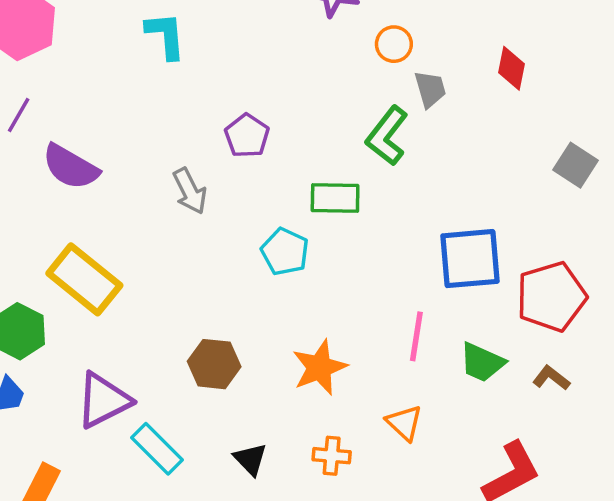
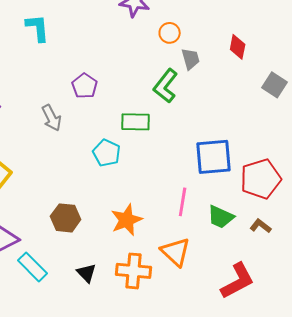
gray square: (575, 165) -> (275, 85), moved
orange triangle: (404, 423) -> (176, 252), size x1.4
orange cross: (332, 456) -> (134, 271), size x1.6

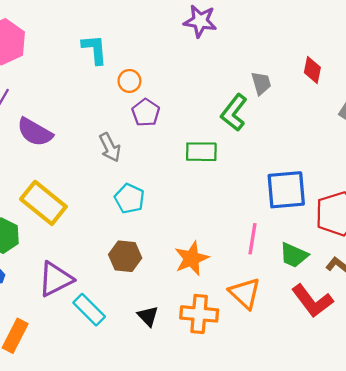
orange circle: (170, 33) -> (129, 81), moved
cyan pentagon: (107, 153) -> (129, 199), moved
red L-shape: (238, 281) -> (312, 301), moved, turned 81

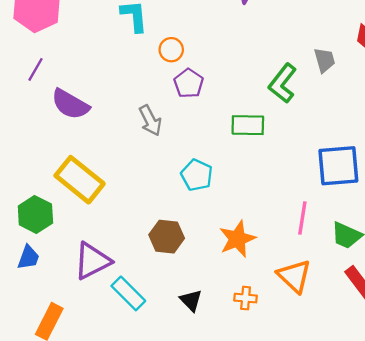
gray trapezoid: (261, 83) -> (324, 60), moved
cyan pentagon: (129, 199) -> (197, 175), moved
orange cross: (199, 314) -> (246, 298), size x0.6

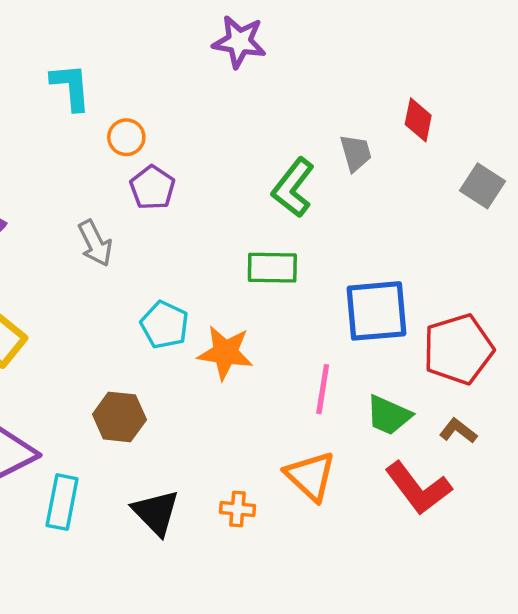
green rectangle: (248, 125) -> (272, 268), moved
orange star: (237, 239) -> (225, 353), moved, turned 30
cyan rectangle: (128, 293) -> (62, 502), turned 56
black triangle: (191, 300) -> (156, 512), size x1.4

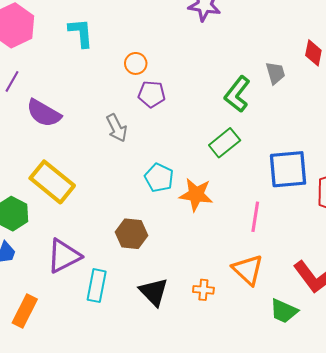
cyan L-shape: (71, 87) -> (81, 33), moved
purple pentagon: (152, 188) -> (152, 94), turned -30
green rectangle: (272, 268) -> (225, 143), turned -40
green trapezoid: (389, 415) -> (284, 311), moved

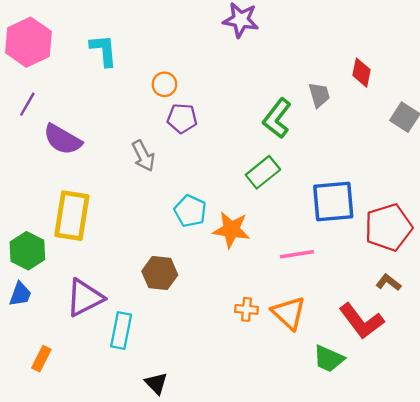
yellow rectangle: (52, 182) -> (72, 216), turned 60
pink line: (255, 217) -> (297, 254), turned 72
orange cross: (203, 290) -> (247, 309), moved
black triangle: (154, 292) -> (156, 383), moved, size x0.7
orange rectangle: (25, 311) -> (41, 359), size x0.7

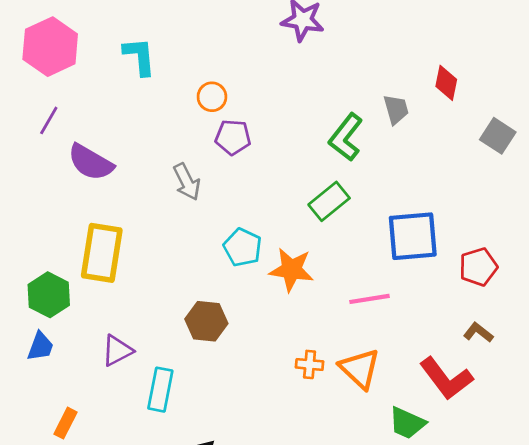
red pentagon: (388, 227) -> (478, 267), size x0.7
purple triangle: (85, 298) -> (117, 351), size x0.7

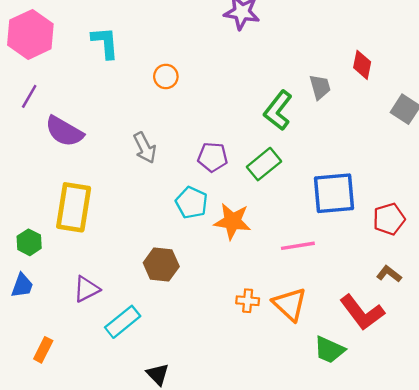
purple pentagon: (233, 137) -> (213, 157), moved
green hexagon: (49, 295) -> (29, 242), size x0.7
cyan rectangle: (160, 390) -> (123, 322), turned 40

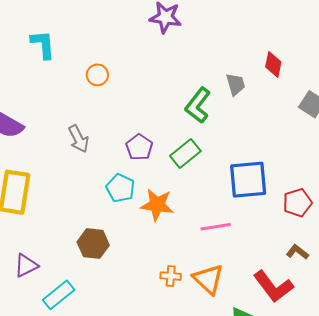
purple pentagon: (213, 157) -> (139, 147), turned 30

